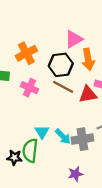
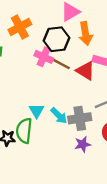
pink cross: (29, 88) -> (44, 57), moved
red triangle: (88, 94) -> (85, 71), turned 42
purple star: (75, 174) -> (83, 144), moved

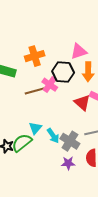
brown line: (59, 63) -> (34, 91), moved, turned -54
gray cross: (80, 118) -> (70, 141), turned 30
green semicircle: (24, 131) -> (22, 143), turned 35

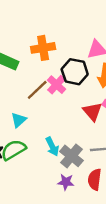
brown line: (34, 91) -> (37, 90), turned -36
cyan triangle: (35, 128) -> (19, 120), moved

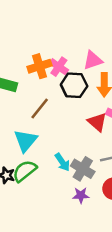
pink cross: (57, 85) -> (59, 67), moved
cyan triangle: (19, 120) -> (25, 141), size x1.5

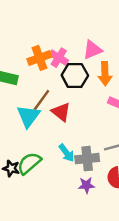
red triangle: (97, 122) -> (61, 112), moved
cyan triangle: (25, 141) -> (28, 116), moved
gray cross: (83, 169) -> (87, 159), turned -35

